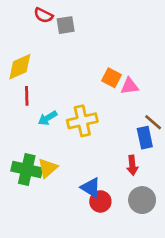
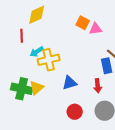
yellow diamond: (20, 67) -> (37, 15), moved
yellow cross: (82, 121) -> (49, 60), moved
blue triangle: (91, 188) -> (70, 83), moved, turned -49

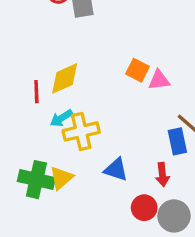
yellow diamond: (37, 15) -> (65, 78), moved
blue triangle: (70, 83) -> (116, 170), turned 35
red circle: (75, 112) -> (144, 208), moved

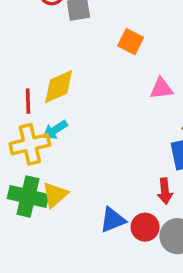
orange square: (138, 70) -> (131, 42), moved
yellow cross: (81, 131) -> (30, 144), moved
blue triangle: (116, 170) -> (113, 220), moved, turned -40

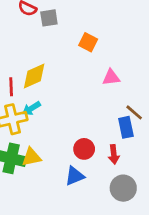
yellow triangle: (55, 195) -> (31, 157), turned 30
red circle: (145, 227) -> (84, 149), moved

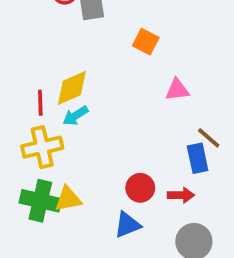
cyan arrow: (31, 108) -> (75, 116), moved
red arrow: (114, 154) -> (181, 195), turned -84

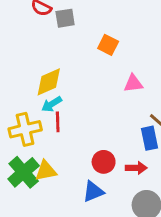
red line: (40, 103) -> (58, 122), moved
green cross: (40, 201) -> (24, 172), turned 36

